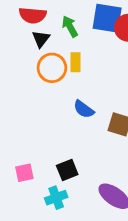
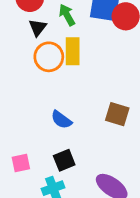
yellow rectangle: (75, 62) -> (73, 51), size x1.4
blue semicircle: (84, 109) -> (61, 120), moved

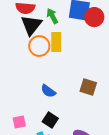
black triangle: (38, 27) -> (31, 25), size x1.6
black square: (64, 160) -> (50, 120), turned -35

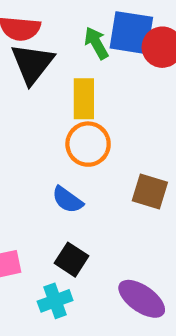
green arrow: (52, 16) -> (96, 43), moved
orange circle: (39, 46) -> (88, 144), moved

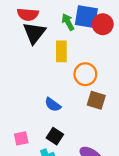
orange circle: (88, 144) -> (85, 74), moved

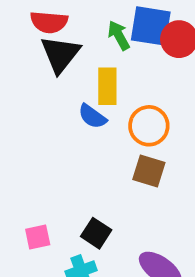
brown square: (96, 100) -> (149, 171), moved
blue semicircle: (53, 105) -> (92, 116), moved

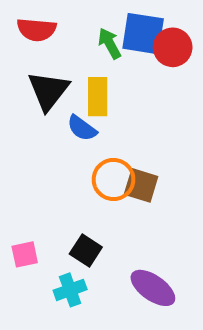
black triangle: (60, 54) -> (48, 91), moved
orange circle: (149, 126) -> (113, 179), moved

